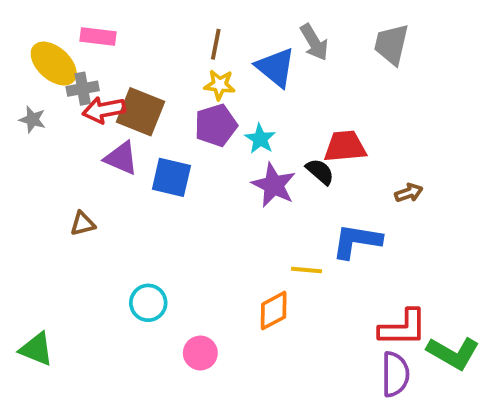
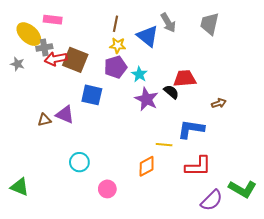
purple triangle: (121, 158) -> (65, 115), moved
red L-shape: (403, 328) -> (198, 166), moved
purple semicircle: (395, 374) -> (212, 200), turned 45

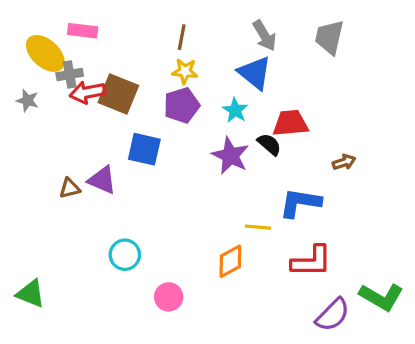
blue triangle: (148, 36) -> (255, 73), moved
cyan star: (139, 74) -> (235, 110), moved

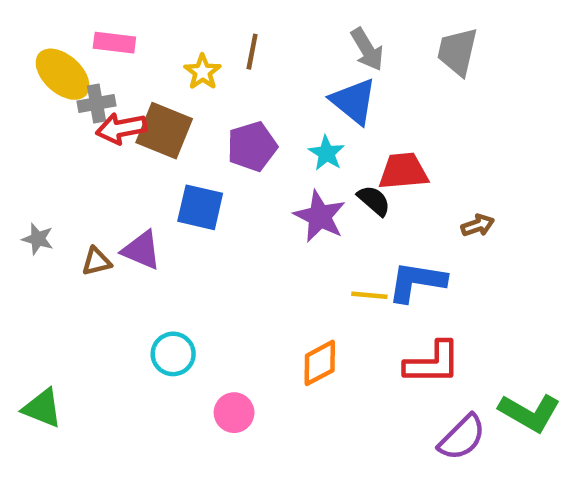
yellow star: (185, 71) -> (202, 72), moved, turned 30
gray star: (27, 100) -> (38, 239), moved
yellow line: (258, 227) -> (369, 295), moved

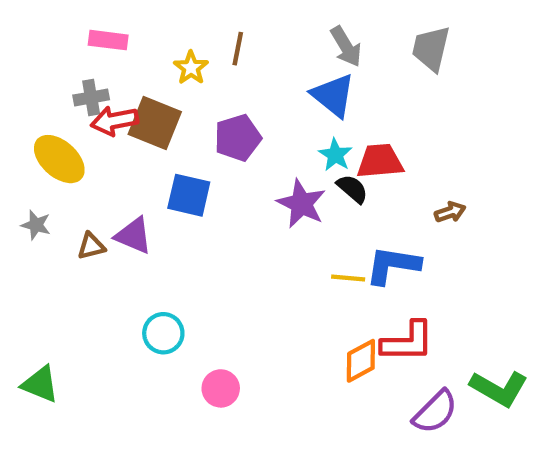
yellow ellipse: (63, 74) -> (59, 159), moved
cyan star: (327, 153) -> (335, 155), moved
orange diamond: (320, 363) -> (361, 361), moved

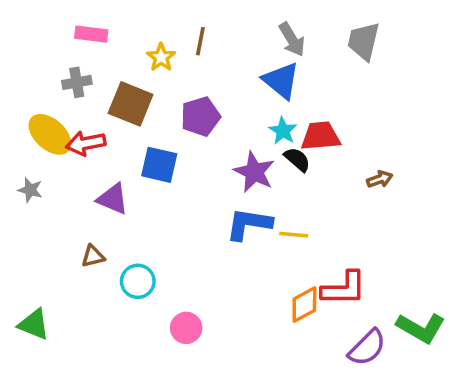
red arrow: (114, 121) -> (86, 143), moved
brown triangle: (91, 246) -> (93, 256), moved
blue L-shape: (393, 265) -> (249, 224), moved

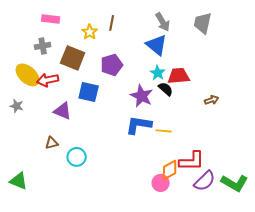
pink circle: (186, 328) -> (161, 183), moved
purple semicircle: (367, 348) -> (205, 181), moved

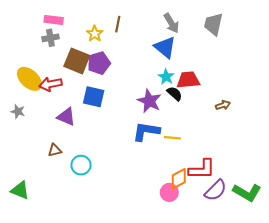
gray cross: (43, 46) -> (50, 38), moved
purple pentagon: (112, 65) -> (99, 63), moved

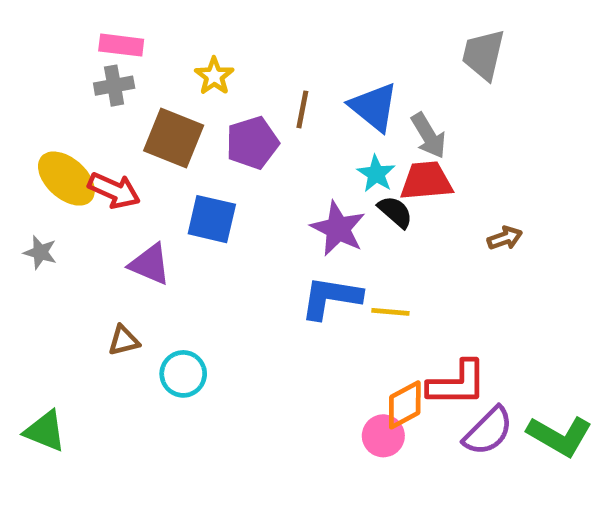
gray arrow: (171, 23) -> (429, 136), moved
brown line: (118, 24) -> (302, 109), moved
purple pentagon: (99, 63) -> (252, 143), moved
red arrow: (50, 84) -> (114, 190), turned -145

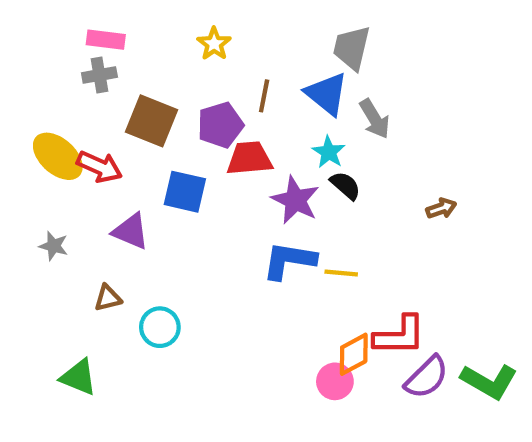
gray trapezoid: (483, 55) -> (352, 48), moved
yellow star: (214, 76) -> (214, 44), moved
red trapezoid: (426, 181) -> (249, 158), moved
gray star: (40, 252) -> (54, 246), moved
green triangle: (45, 431) -> (79, 377), moved

